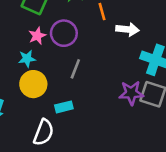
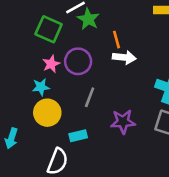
white arrow: (127, 29) -> (124, 57), moved
purple star: (131, 93) -> (123, 122), moved

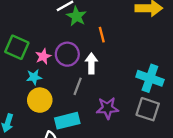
green square: (49, 29) -> (17, 47), moved
white arrow: (124, 57) -> (91, 63), moved, turned -96
cyan rectangle: (78, 136) -> (67, 121), size x1.5

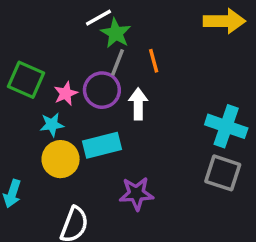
gray line: (78, 86) -> (117, 62), moved
purple star: (107, 108) -> (136, 194), moved
cyan rectangle: (67, 121) -> (102, 145), moved

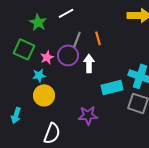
green star: (116, 33) -> (38, 22), moved
cyan rectangle: (102, 145) -> (112, 87), moved

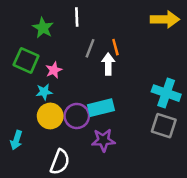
white line: (66, 13) -> (77, 17), turned -63
purple circle: (68, 55) -> (77, 116), moved
white arrow: (89, 63) -> (108, 64), moved
cyan rectangle: (112, 87) -> (101, 108), moved

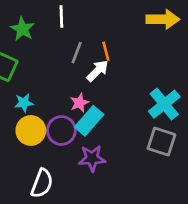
white arrow: (108, 64) -> (98, 71), turned 45
pink star: (54, 70) -> (79, 103), moved
cyan cross: (166, 93) -> (164, 104), turned 32
cyan rectangle: (101, 108) -> (89, 121), turned -35

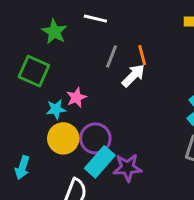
white line: (61, 16) -> (95, 19), turned -75
pink star: (79, 103) -> (76, 97), moved
cyan rectangle: (89, 121) -> (100, 162), moved

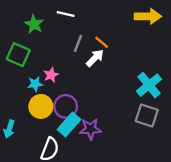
orange line: (142, 55) -> (102, 42), turned -35

